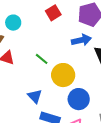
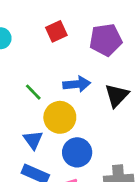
blue arrow: (81, 40) -> (77, 84), moved
blue triangle: (35, 96) -> (33, 140), moved

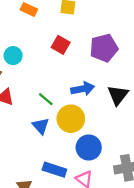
red square: (56, 31) -> (61, 45), turned -30
blue triangle: (33, 140) -> (41, 126), moved

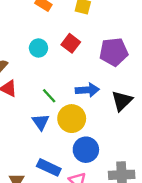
cyan circle: (13, 56) -> (38, 48), moved

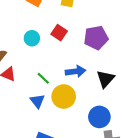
blue circle: (86, 150) -> (99, 117), moved

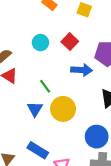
blue arrow: (75, 71) -> (82, 70), moved

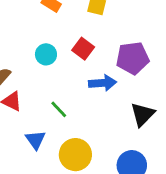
blue triangle: (35, 109) -> (35, 140), moved
yellow circle: (63, 109) -> (75, 155), moved

